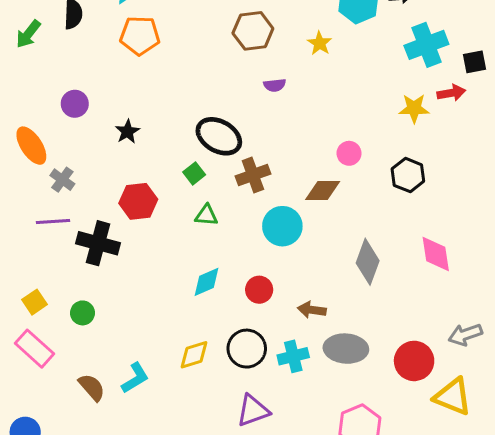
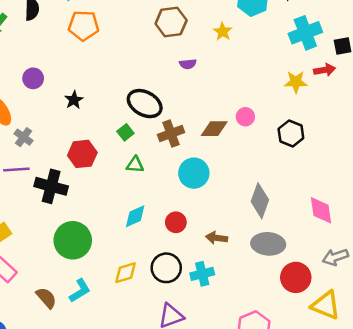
brown diamond: (323, 191) -> (214, 129), moved
pink diamond: (436, 254) -> (321, 210), moved
green circle: (82, 313) -> (73, 240), moved, size x2.0
gray ellipse: (346, 349) -> (268, 244), moved

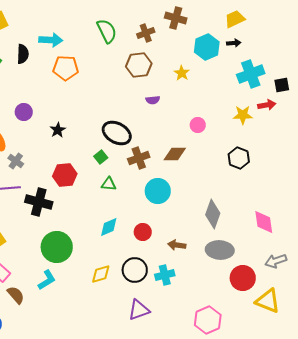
pink circle: (245, 117) -> (198, 125), moved
cyan L-shape: (80, 291) -> (47, 280), moved
brown semicircle: (46, 298) -> (16, 295), moved

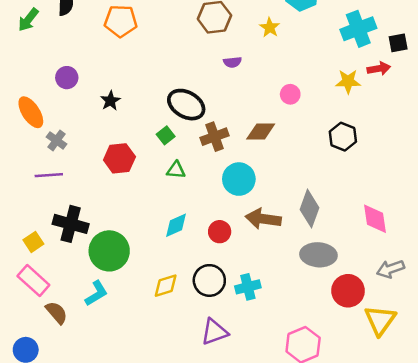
black cross: (39, 202) -> (71, 224), moved
brown arrow: (177, 245) -> (263, 219), moved, size x1.5
yellow triangle: (268, 301) -> (380, 320), turned 44

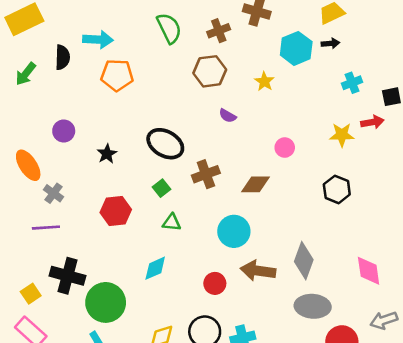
cyan cross: (358, 29) -> (352, 83), size x0.6
purple semicircle: (232, 62) -> (228, 116), turned 36
black ellipse: (186, 105) -> (165, 144), moved
brown cross: (214, 137) -> (206, 174), moved
cyan diamond: (176, 225) -> (155, 268), moved

